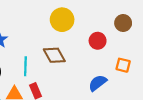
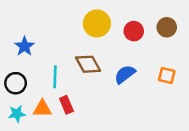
red circle: (98, 41) -> (134, 31), moved
blue semicircle: (98, 83) -> (125, 74), moved

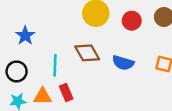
blue semicircle: (125, 74) -> (123, 63), turned -125

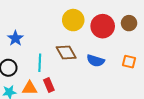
red circle: (132, 21) -> (103, 26), size x1.5

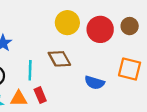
blue semicircle: (96, 61) -> (95, 83), moved
orange square: (129, 62) -> (130, 69), size x1.5

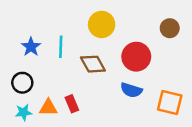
red circle: (100, 29) -> (136, 57), moved
orange square: (130, 69) -> (170, 102), moved
cyan line: (30, 70) -> (61, 47), moved

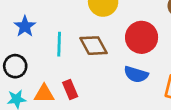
cyan line: (61, 47) -> (59, 44), moved

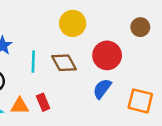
blue semicircle: (136, 74) -> (102, 89), turned 110

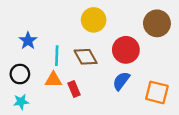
brown circle: (140, 27) -> (157, 23), size x1.5
red rectangle: (43, 102) -> (74, 89), moved
orange triangle: (20, 106) -> (53, 80), moved

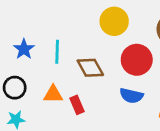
yellow circle: (94, 20) -> (114, 21), moved
cyan line: (57, 56) -> (57, 52), moved
blue semicircle: (121, 81) -> (131, 96), turned -114

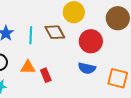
brown diamond: (90, 68) -> (55, 32), moved

